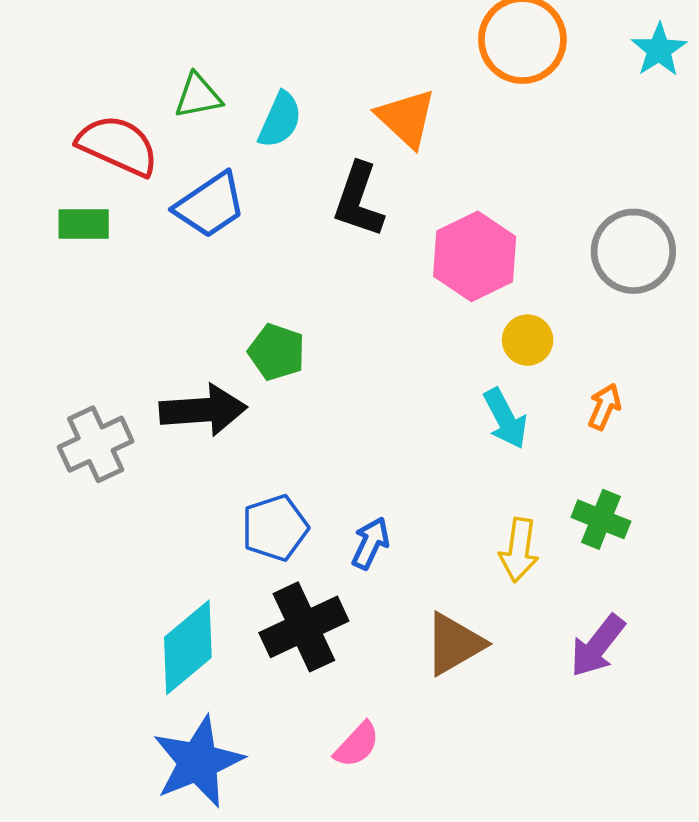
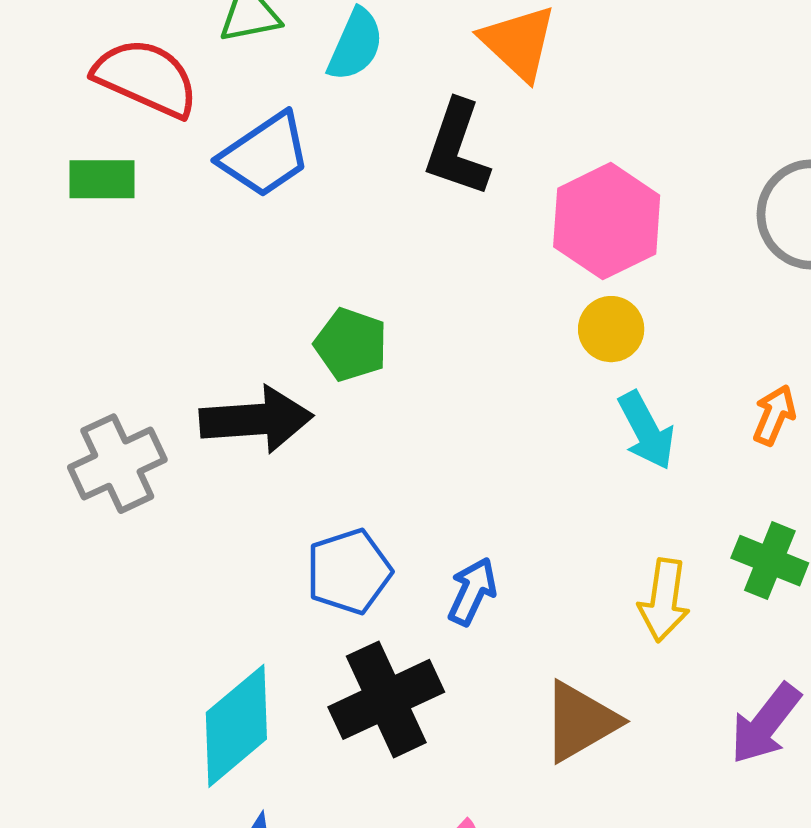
yellow circle: (528, 340) -> (611, 329), moved

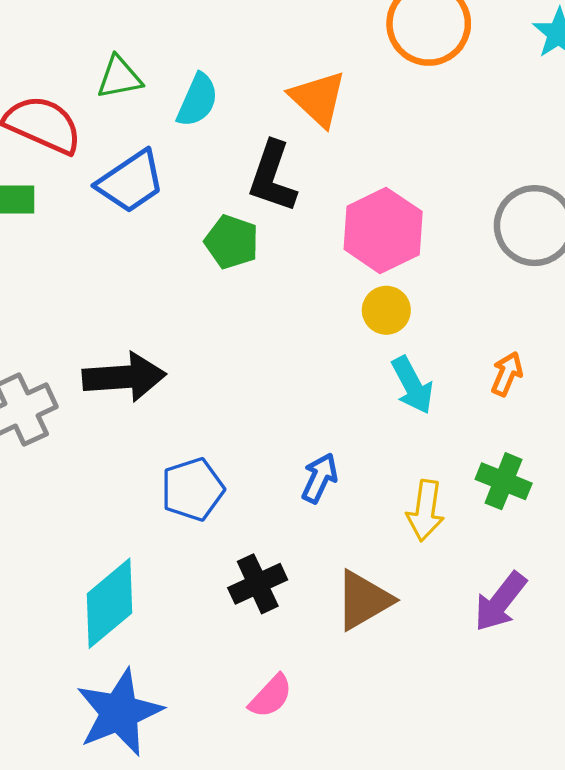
green pentagon: (351, 345) -> (232, 242), moved
blue arrow: (472, 591) -> (320, 478), moved
black cross: (386, 699) -> (258, 584), moved, size x0.7

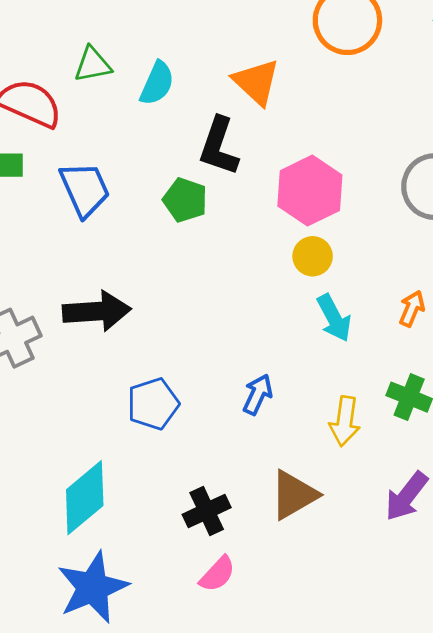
blue trapezoid: (131, 182) -> (85, 189), moved, turned -80
black cross: (258, 584) -> (207, 511), moved

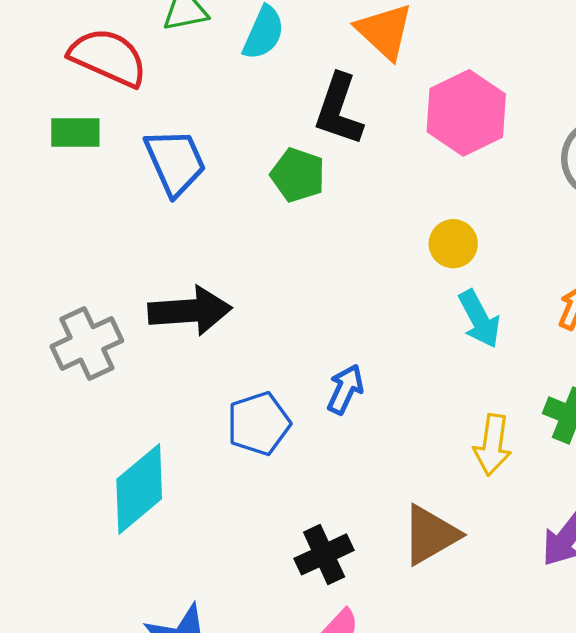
pink hexagon: (310, 191) -> (466, 113), moved
blue arrow: (258, 394) -> (345, 389), moved
cyan diamond: (85, 498) -> (139, 489), moved

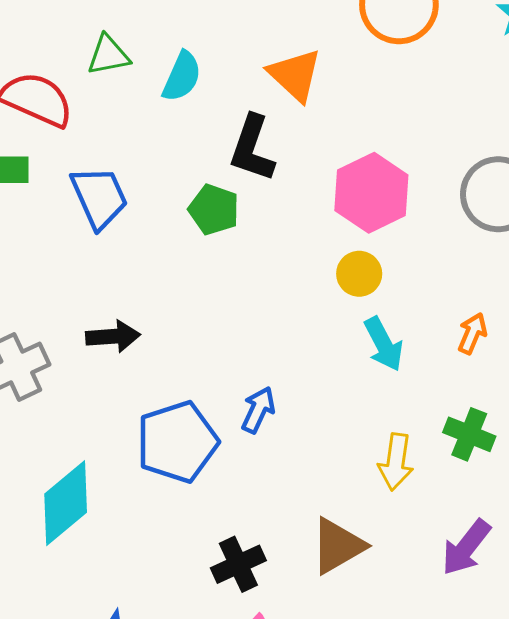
pink hexagon: (466, 113) -> (371, 193), moved
black arrow: (190, 311) -> (113, 336), size x0.7
blue pentagon: (259, 424) -> (177, 442), size x1.4

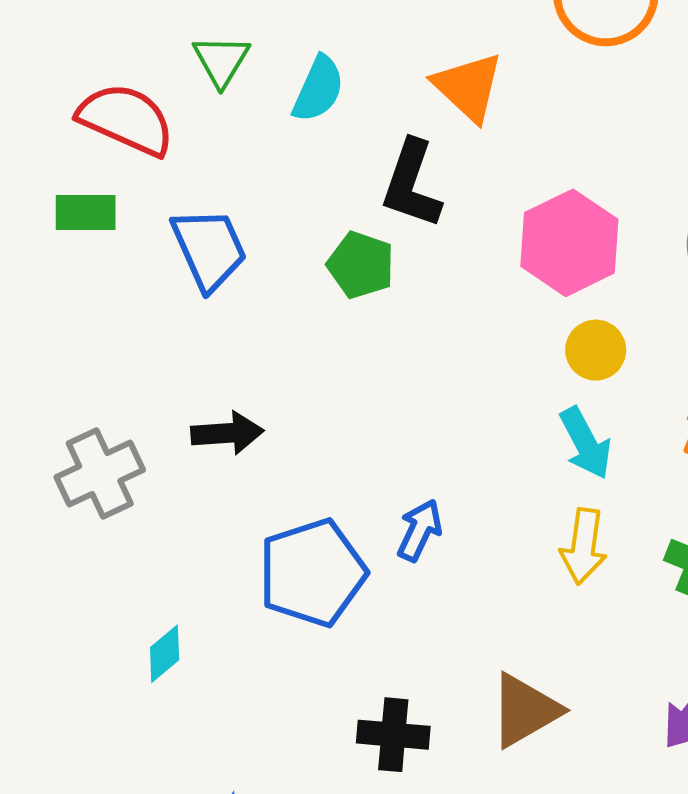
green triangle: (108, 55) -> (221, 61), turned -48
yellow circle: (359, 274) -> (596, 350), moved
yellow arrow: (396, 462) -> (584, 546), moved
cyan diamond: (66, 503) -> (165, 654), size x0.5
black cross: (238, 564) -> (393, 735), turned 30

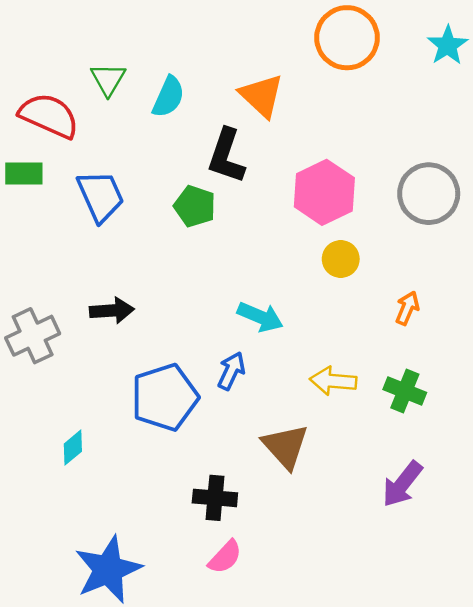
cyan arrow: (586, 443) -> (260, 317), moved, turned -39
yellow arrow: (584, 546) -> (333, 381), turned 87
brown triangle: (525, 710) -> (285, 446), moved, turned -42

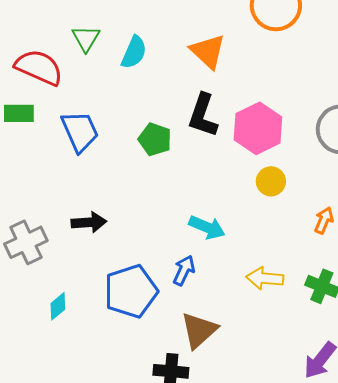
black L-shape: (226, 156) -> (203, 115), moved
brown triangle: (285, 446) -> (199, 330), moved, turned 30
cyan diamond: (73, 448) -> (58, 306), moved

